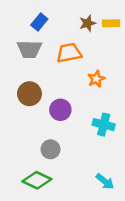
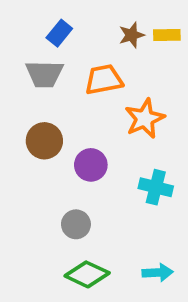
orange star: (96, 79) -> (145, 119), size x1.5
green diamond: (37, 180) -> (87, 274), moved
cyan arrow: (105, 181) -> (158, 273), turned -42

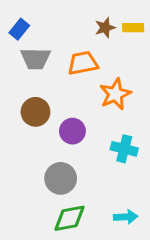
blue rectangle: (59, 33) -> (19, 29), moved
gray circle: (76, 224) -> (61, 178), size x1.4
green diamond: (87, 274) -> (69, 218), turned -36

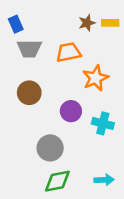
blue rectangle: (19, 29) -> (16, 24), turned -63
purple circle: (72, 131) -> (71, 111), moved

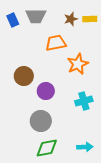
gray trapezoid: (29, 49) -> (36, 16), moved
purple circle: (71, 111) -> (46, 91), moved
cyan cross: (103, 123) -> (84, 101), turned -30

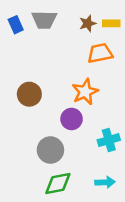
orange trapezoid: (56, 43) -> (100, 53), moved
orange star: (78, 64) -> (85, 92), moved
purple circle: (46, 91) -> (72, 119), moved
cyan cross: (84, 101) -> (109, 140), moved

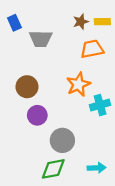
gray trapezoid: (44, 20) -> (41, 39), moved
purple circle: (72, 119) -> (37, 115), moved
cyan cross: (109, 140) -> (100, 105), moved
gray circle: (50, 150) -> (62, 140), moved

